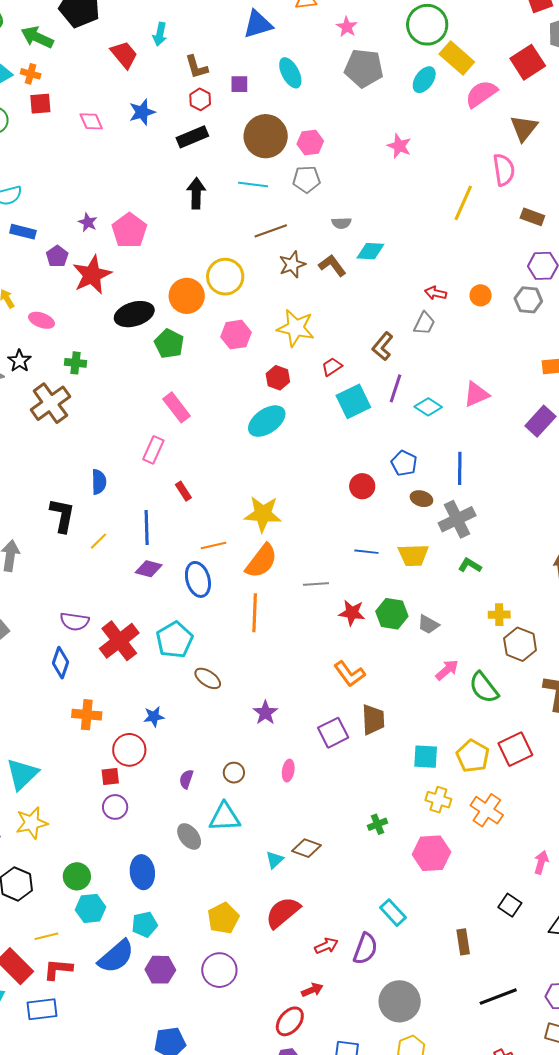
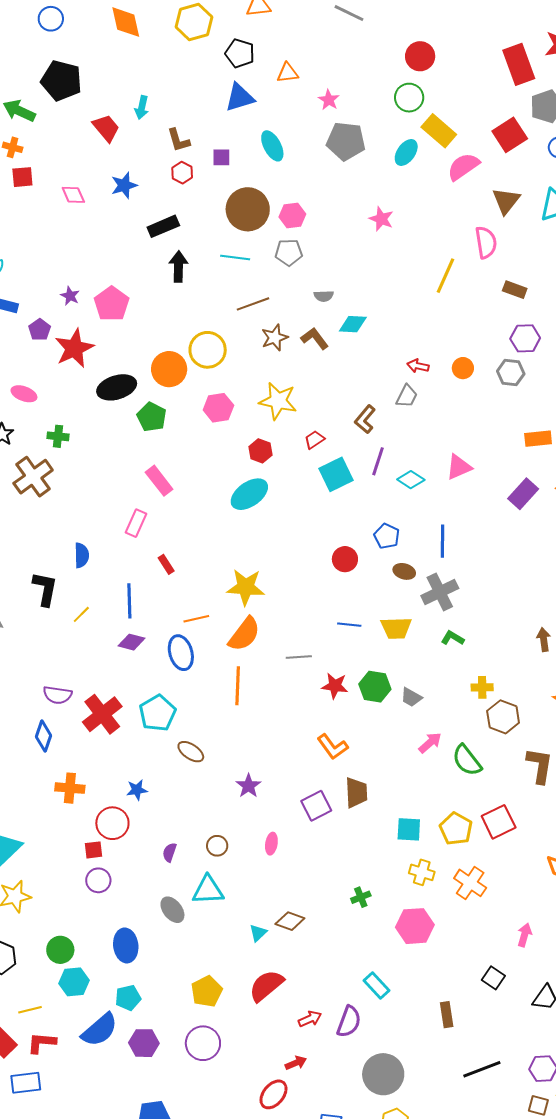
green circle: (427, 25) -> (409, 98), size x0.7
black rectangle: (192, 137) -> (163, 226), moved

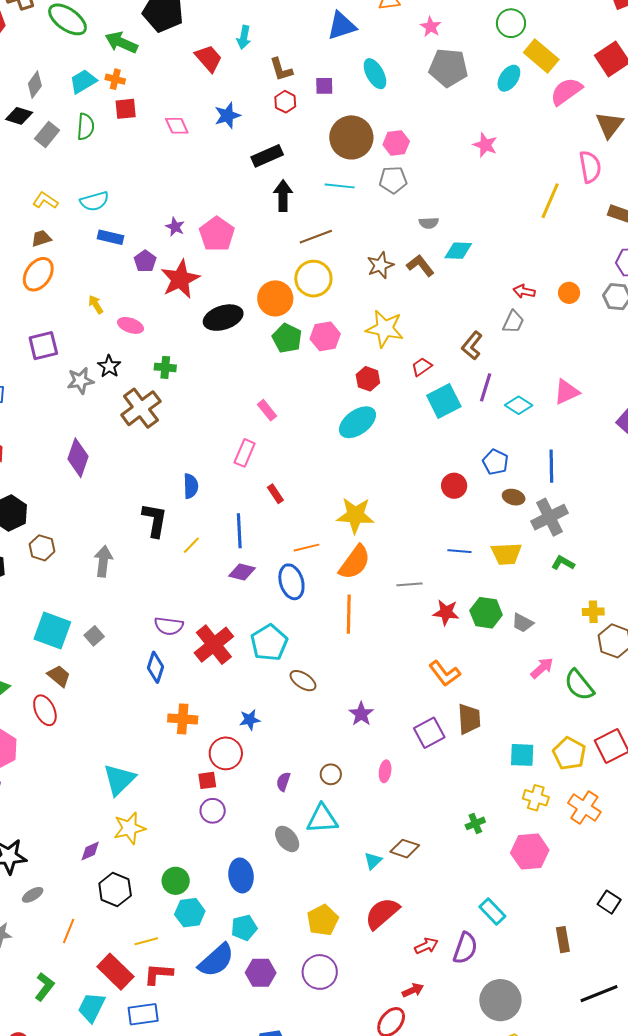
brown line: (253, 304) -> (316, 237), moved
green pentagon: (152, 417) -> (287, 338), moved
pink rectangle: (159, 481) -> (267, 410), size x0.7

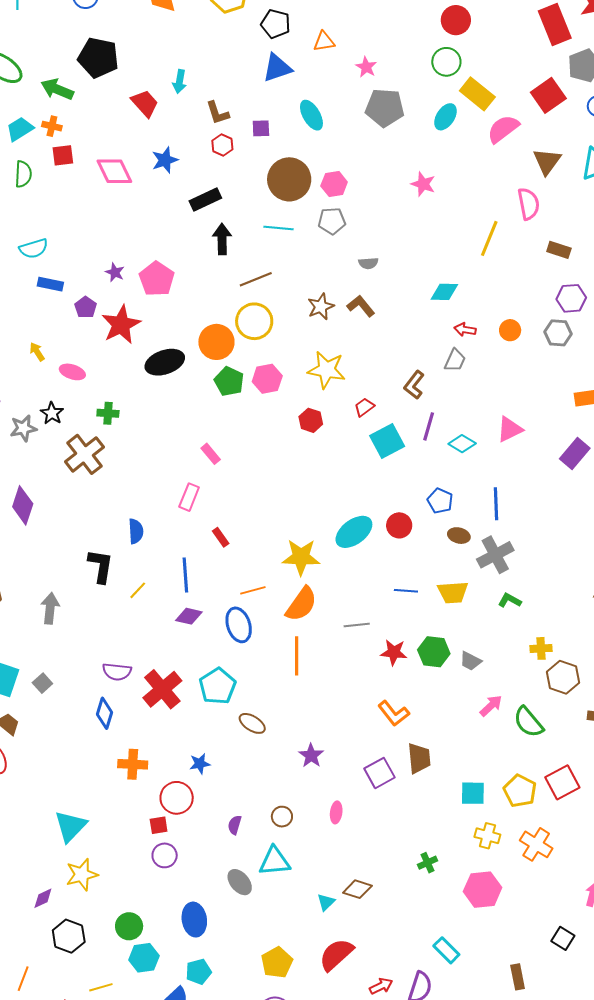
pink diamond: (177, 126) -> (114, 171), size x1.5
cyan diamond: (458, 251) -> (444, 292), moved
cyan ellipse: (357, 422) -> (354, 532), moved

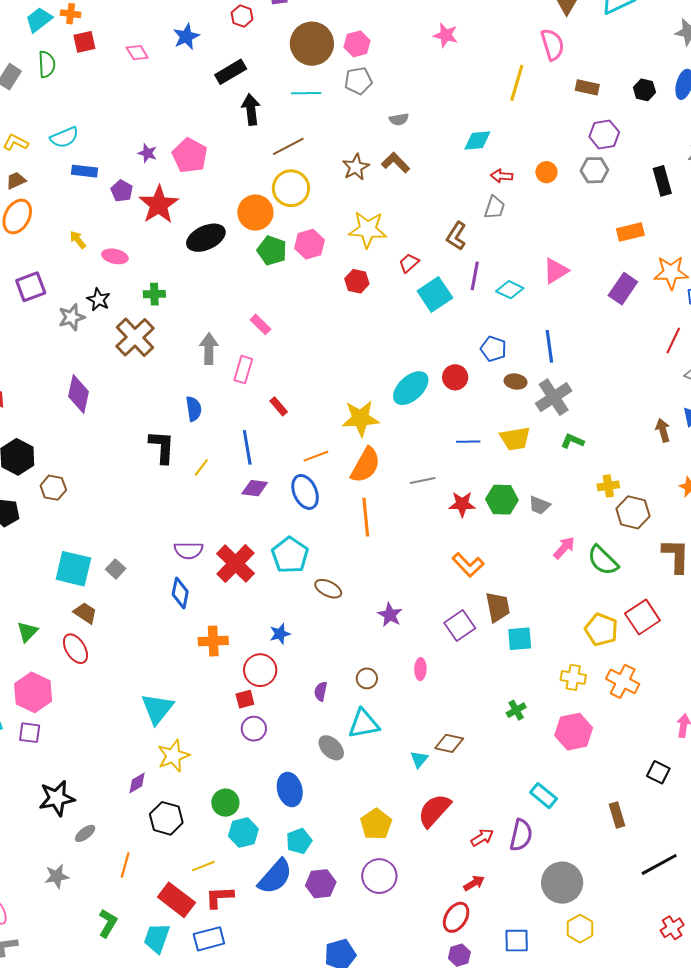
pink diamond: (114, 171) -> (137, 53), size x0.6
gray arrow: (50, 608) -> (209, 349), moved
cyan square: (473, 793) -> (520, 639), moved

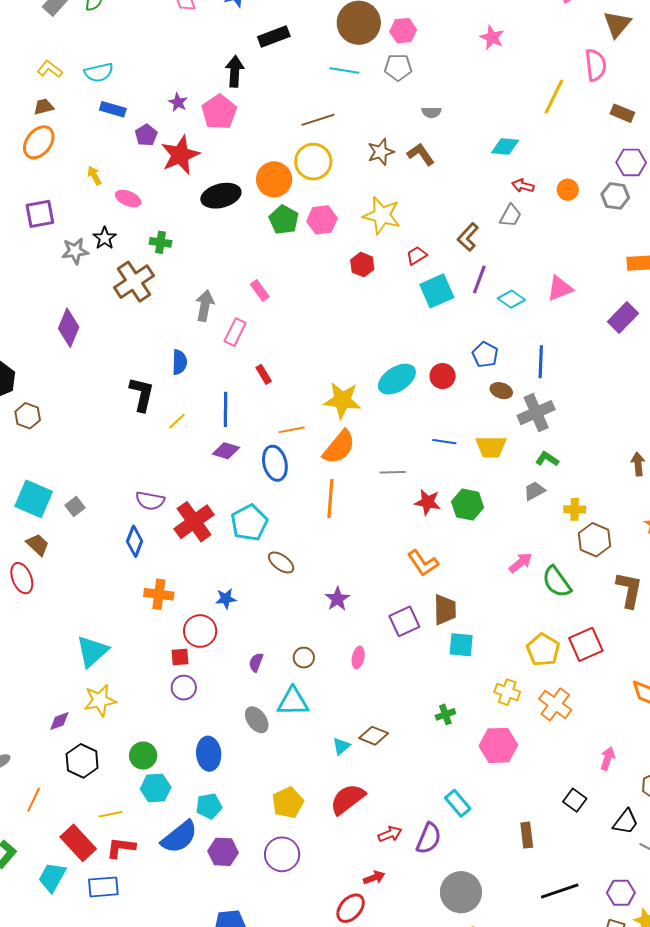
black arrow: (251, 110) -> (235, 71), moved
gray trapezoid: (539, 505) -> (534, 491), moved, turned 120

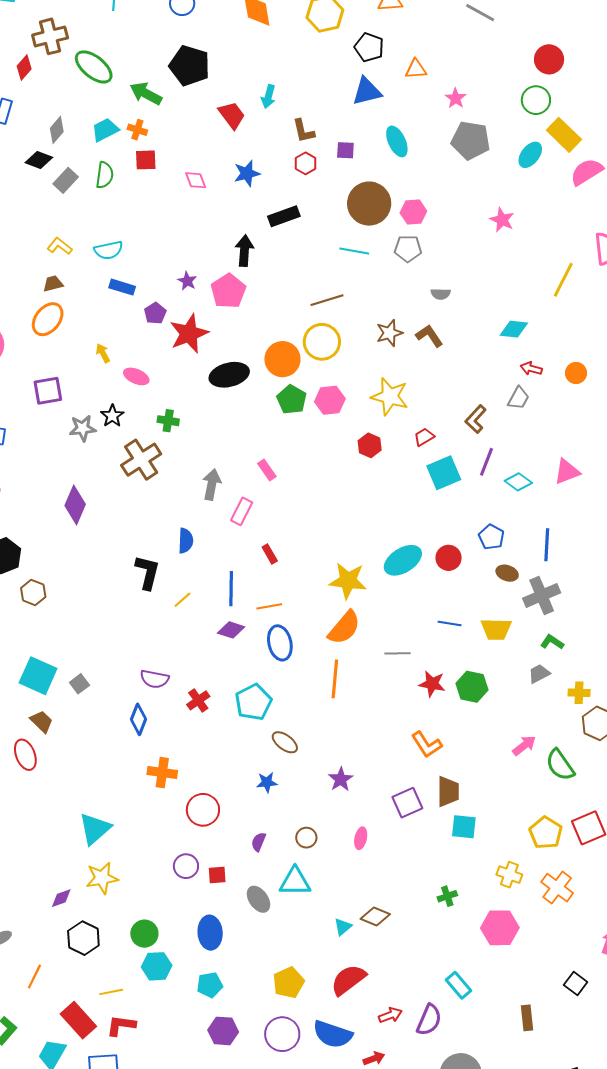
orange line: (292, 430) -> (269, 606), moved
red cross: (194, 522) -> (198, 700), size x0.6
blue star: (226, 599) -> (267, 782), moved
red square: (180, 657) -> (217, 875), moved
blue semicircle: (179, 837) -> (333, 1034), moved, turned 57

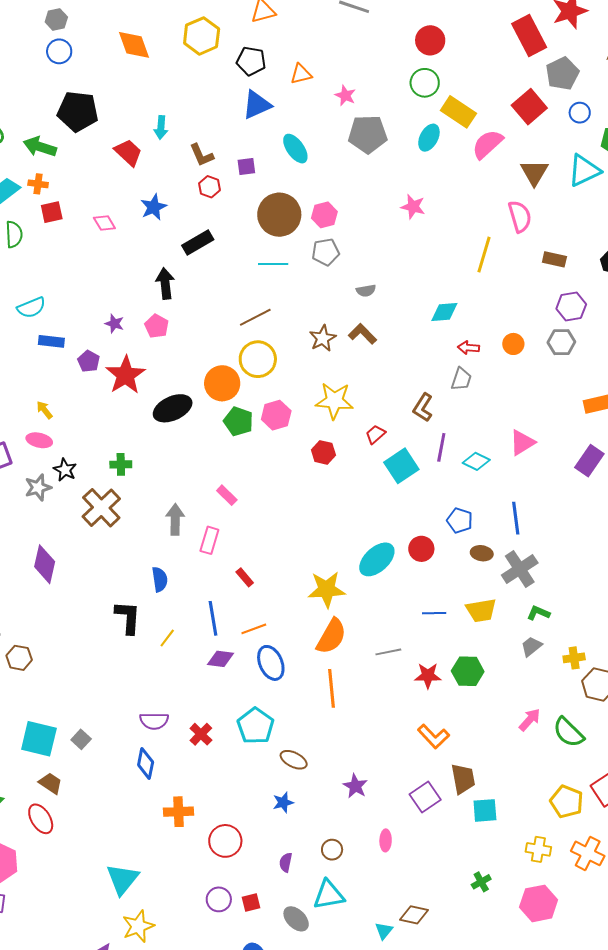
pink pentagon: (228, 291) -> (157, 326), size x0.7
pink ellipse: (136, 376) -> (39, 440), moved

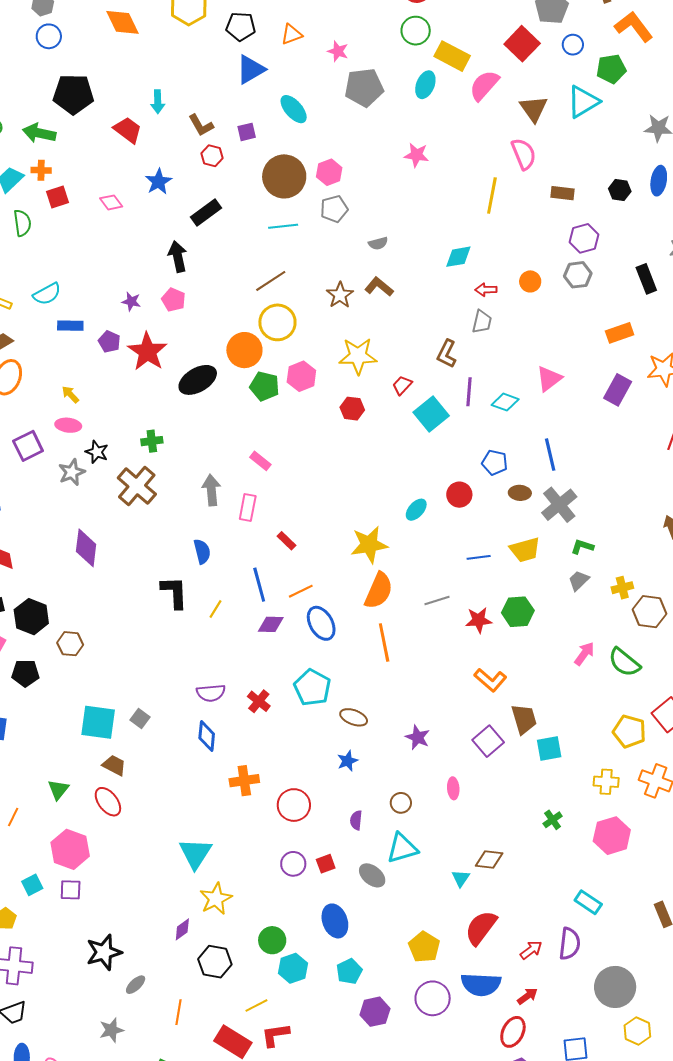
cyan ellipse: (377, 559) -> (416, 510), size x0.6

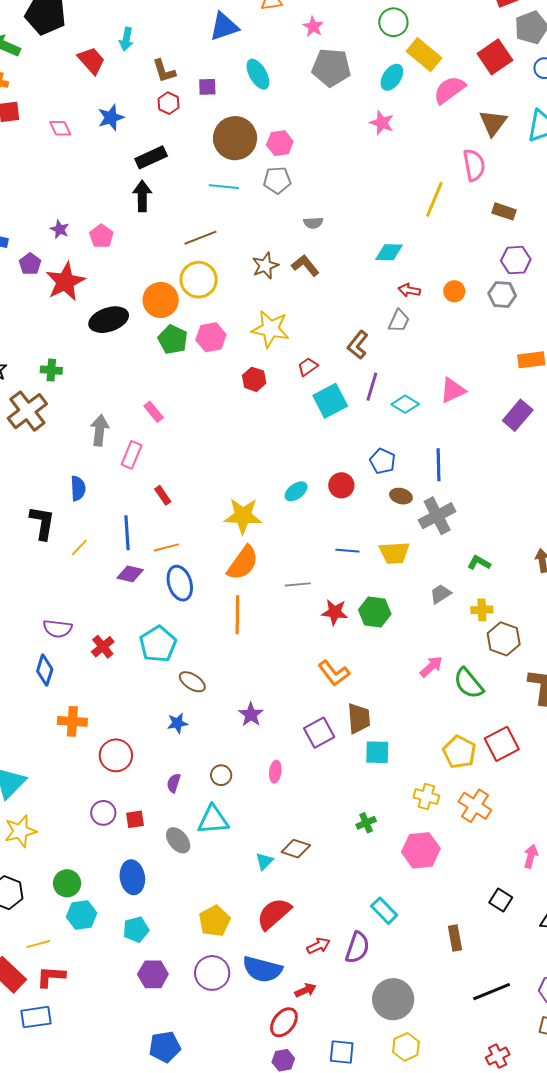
pink star: (417, 155) -> (382, 123), moved
black arrow: (178, 257) -> (142, 196), moved
green L-shape: (582, 547) -> (479, 563), moved

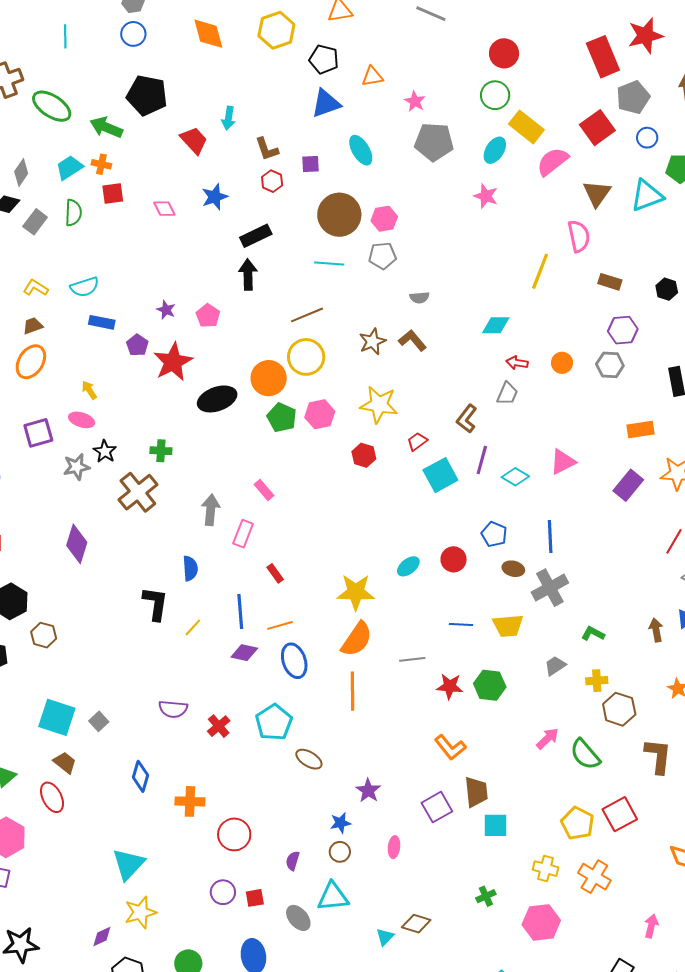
blue diamond: (45, 670) -> (141, 776), moved
blue star: (177, 723) -> (341, 823), moved

